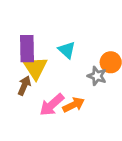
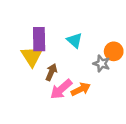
yellow triangle: (35, 68) -> (32, 56), moved
brown arrow: (24, 86) -> (51, 72), moved

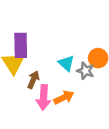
cyan triangle: (75, 40) -> (66, 63), moved
pink arrow: (61, 89) -> (44, 97), turned -45

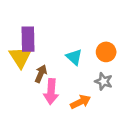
gray star: (85, 71) -> (104, 81), moved
orange arrow: (64, 97) -> (81, 102), moved

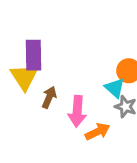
cyan triangle: (74, 57) -> (115, 88), moved
pink arrow: (51, 92) -> (77, 111), moved

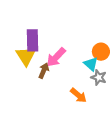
pink arrow: (77, 111) -> (56, 57), moved, turned 40
orange arrow: (98, 132) -> (78, 95), turned 66

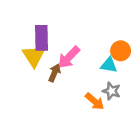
cyan triangle: (91, 64) -> (109, 65), turned -32
gray star: (99, 77) -> (111, 91), moved

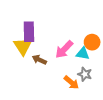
pink arrow: (69, 57) -> (64, 49), moved
brown arrow: (54, 73) -> (39, 60), turned -88

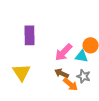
yellow triangle: (23, 46) -> (22, 72), moved
brown arrow: (39, 60) -> (62, 73), moved

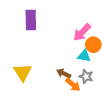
purple rectangle: (30, 35) -> (31, 20), moved
pink arrow: (64, 52) -> (82, 32), moved

